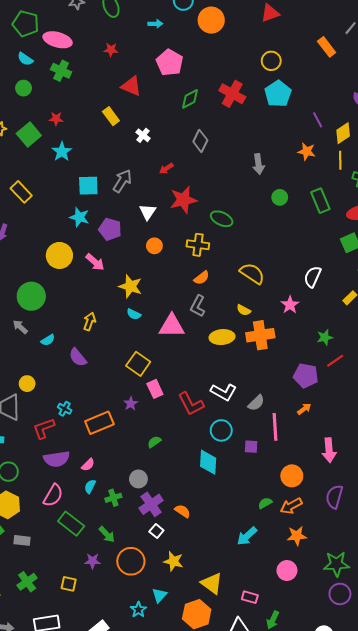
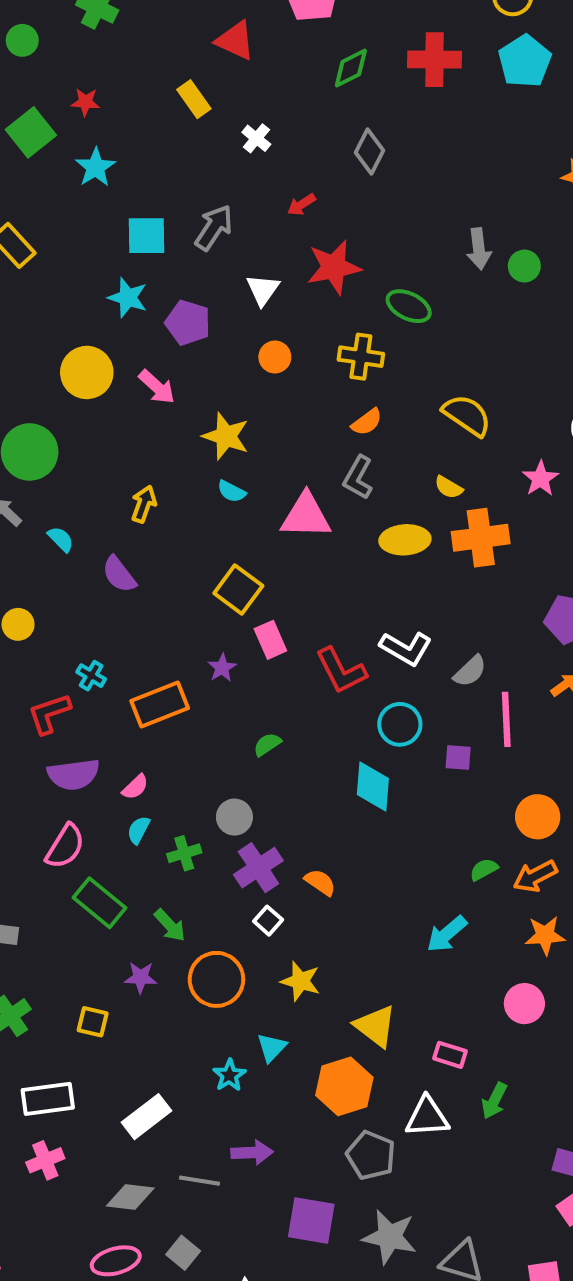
red cross: (232, 94) -> (435, 60), turned -30
gray arrow: (258, 164) -> (479, 249), moved
cyan semicircle: (48, 340) -> (61, 539), turned -104

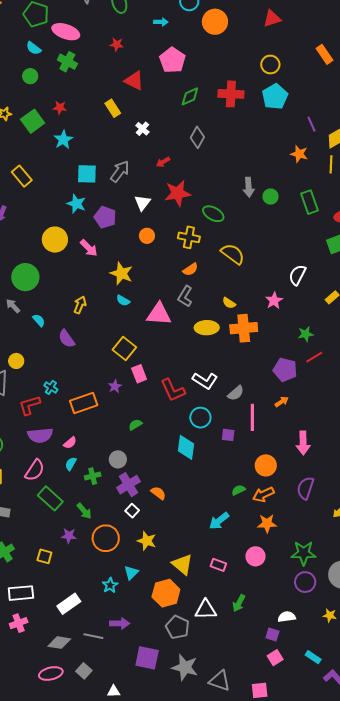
yellow semicircle: (467, 415) -> (233, 254), moved
pink rectangle: (450, 1055) -> (218, 565), moved

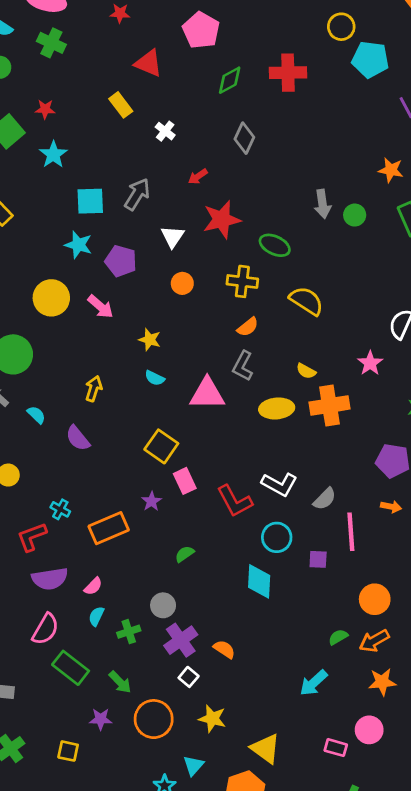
cyan pentagon: (275, 97) -> (370, 59), moved, turned -30
orange star: (299, 154) -> (391, 170), moved
yellow star: (121, 273) -> (150, 340), size x0.7
orange arrow: (282, 402) -> (391, 507), turned 48
pink rectangle: (218, 565) -> (336, 748), moved

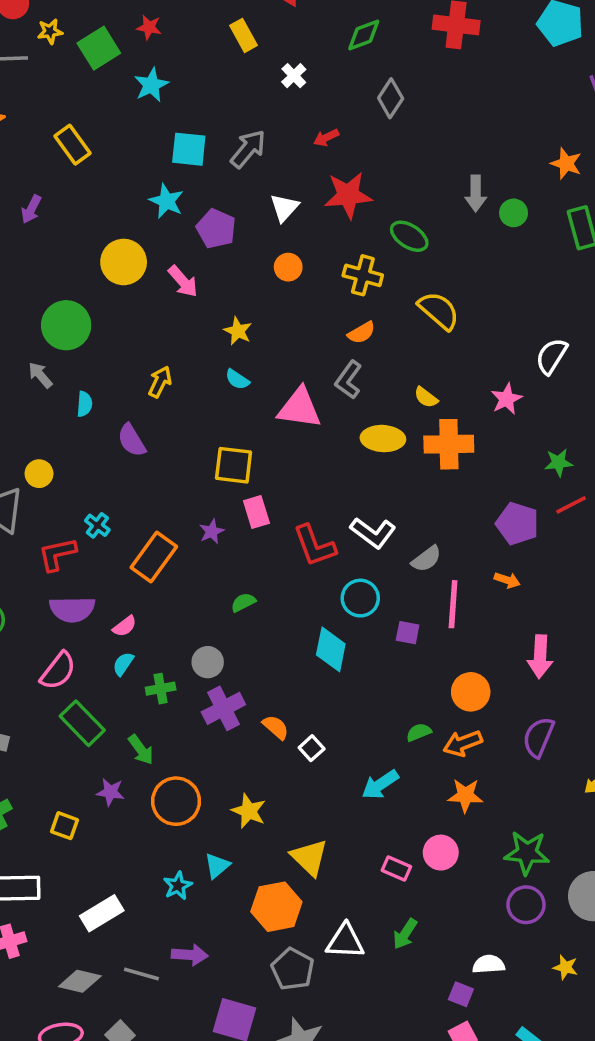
green diamond: (230, 80) -> (364, 35), moved
cyan semicircle: (36, 415) -> (84, 404), turned 42
yellow square: (161, 446) -> (234, 465), turned -36
orange rectangle: (109, 528) -> (154, 557), turned -39
white square: (189, 677) -> (312, 748), moved

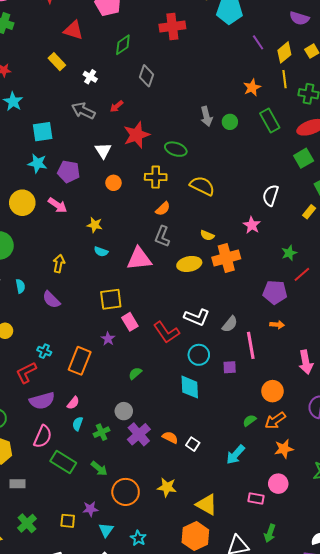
gray arrow: (248, 149) -> (83, 111), moved, turned -90
orange star: (566, 164) -> (252, 87), turned -30
purple star: (110, 792) -> (90, 509), moved
cyan triangle: (217, 866) -> (106, 530), moved

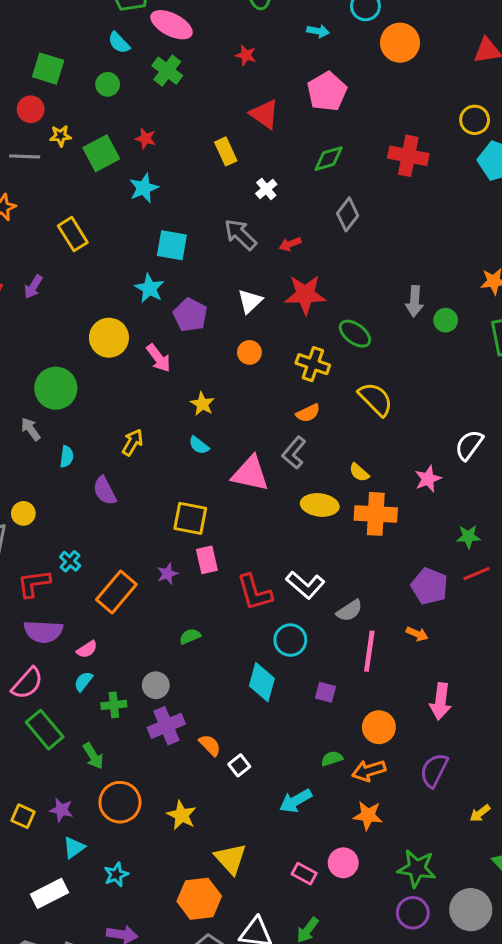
purple square: (230, 367) -> (325, 692), moved

